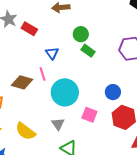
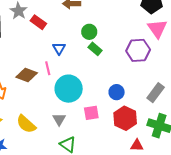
pink square: (89, 115) -> (91, 113), turned -35

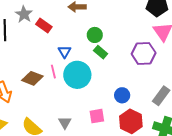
cyan circle: (69, 89) -> (77, 75), moved

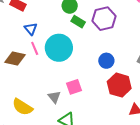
blue triangle: (65, 52) -> (31, 29), moved
purple hexagon: (144, 54) -> (104, 19), moved
pink square: (97, 116) -> (74, 87), moved

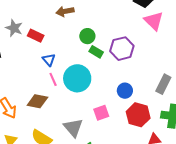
brown diamond: (15, 59) -> (37, 101), moved
pink square: (74, 87) -> (101, 113), moved
gray triangle: (54, 97) -> (73, 128), size x1.5

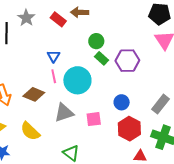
red rectangle: (36, 36) -> (58, 19), moved
gray triangle: (73, 128) -> (64, 113), moved, turned 40

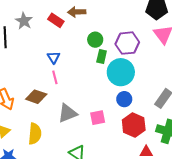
green rectangle: (101, 58) -> (102, 57), turned 64
purple hexagon: (127, 61) -> (127, 43), moved
cyan circle: (77, 80) -> (121, 72), moved
yellow semicircle: (30, 131) -> (35, 134), turned -125

